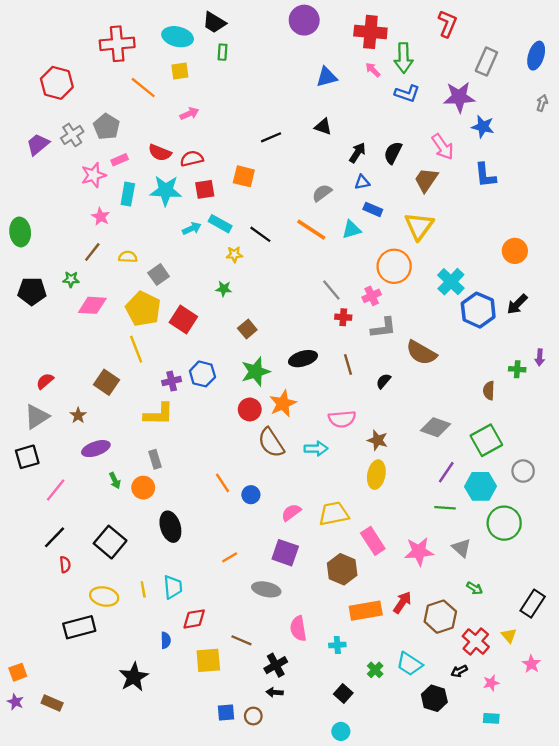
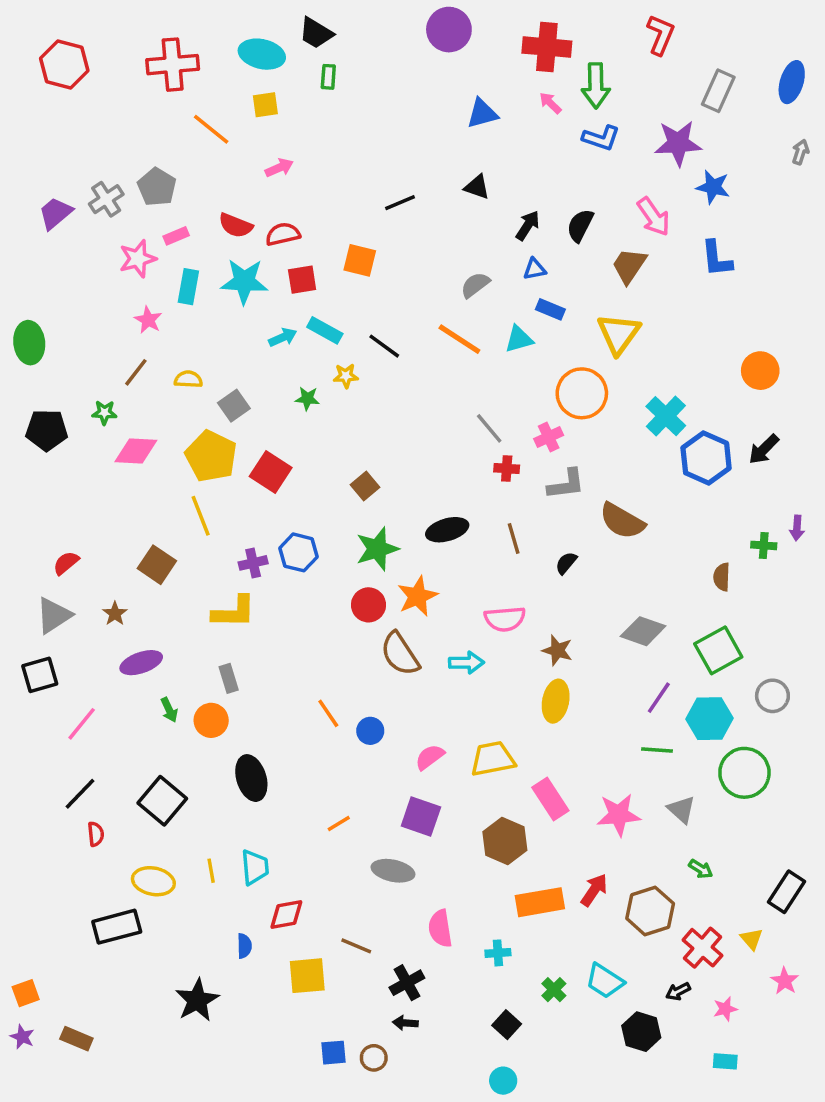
red hexagon: (57, 83) -> (64, 65), moved
green star: (224, 289) -> (307, 399), moved

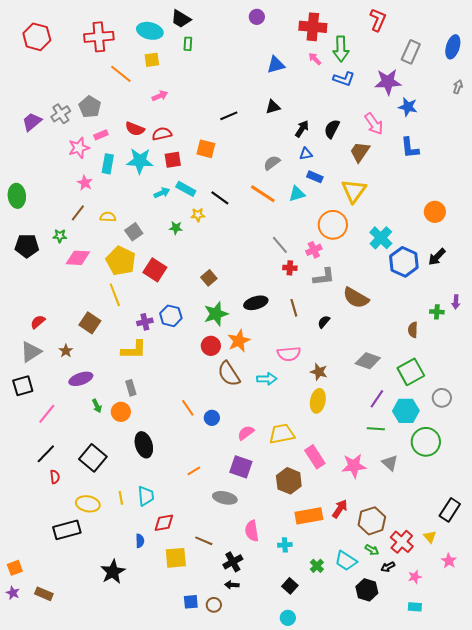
purple circle: (449, 30) -> (257, 17), size x0.6
black triangle: (477, 187) -> (273, 107), turned -35
green arrow: (701, 869) -> (372, 550), moved

